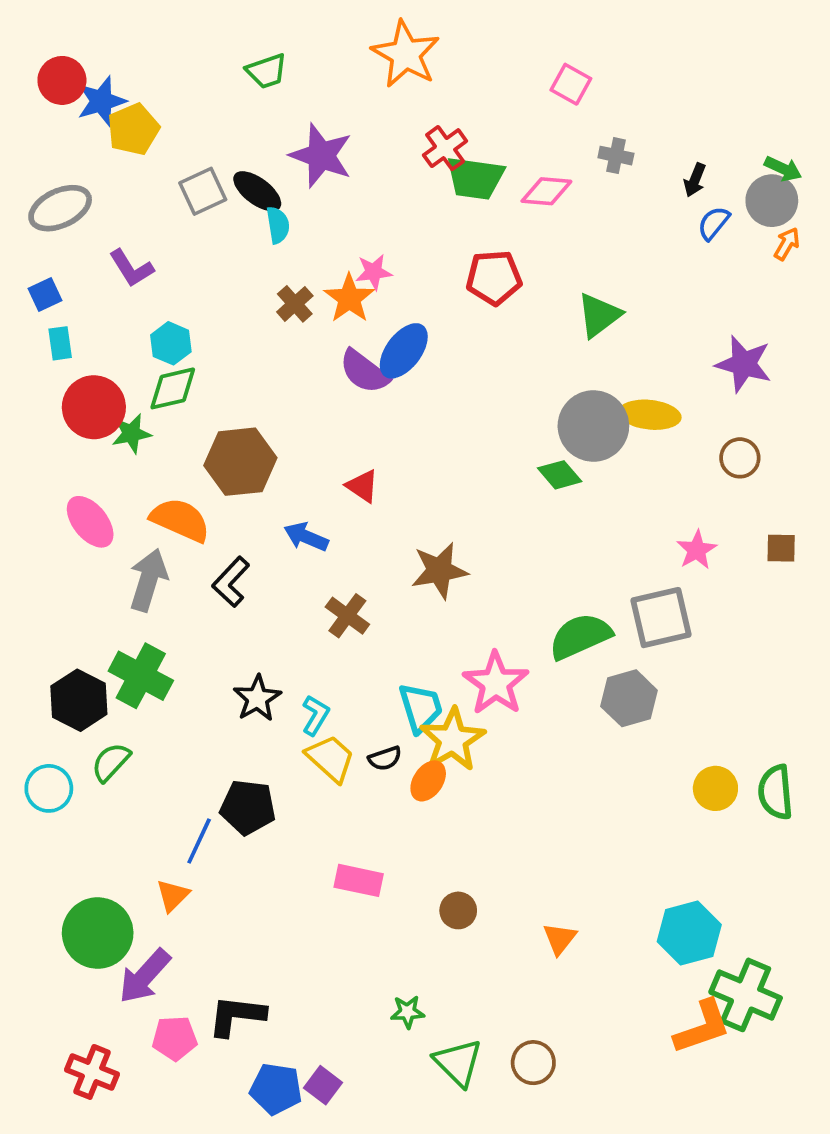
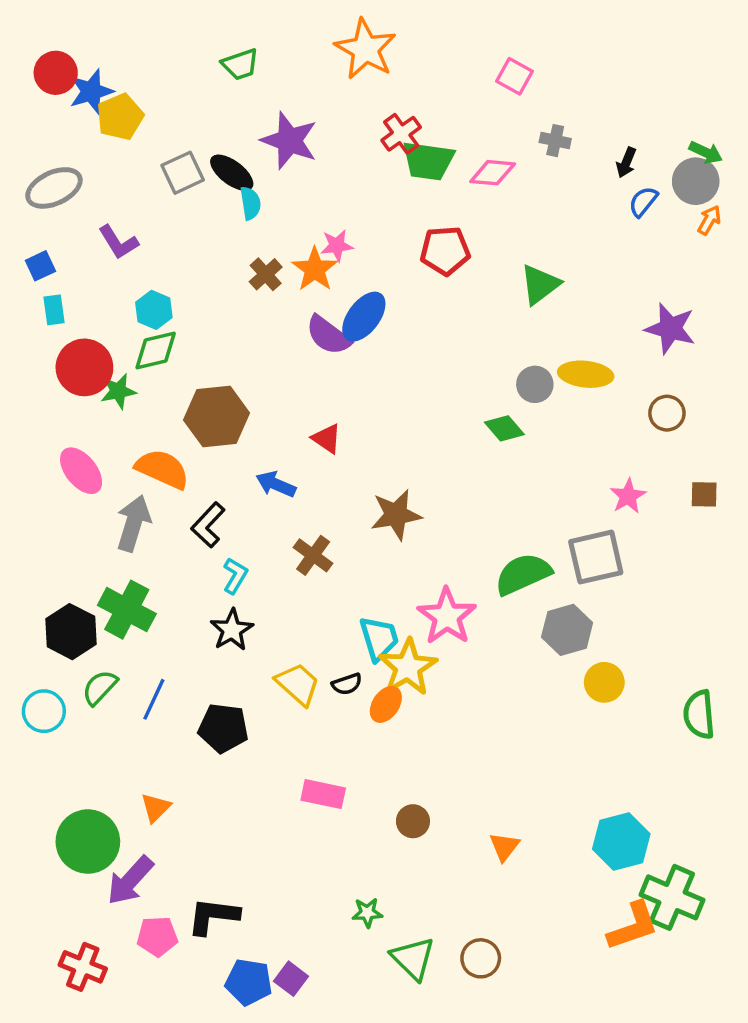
gray circle: (593, 426) -> (535, 384), size x0.6
cyan L-shape: (315, 715) -> (235, 576), moved
yellow circle: (715, 788) -> (604, 682), moved
blue line: (199, 841) -> (154, 699), moved

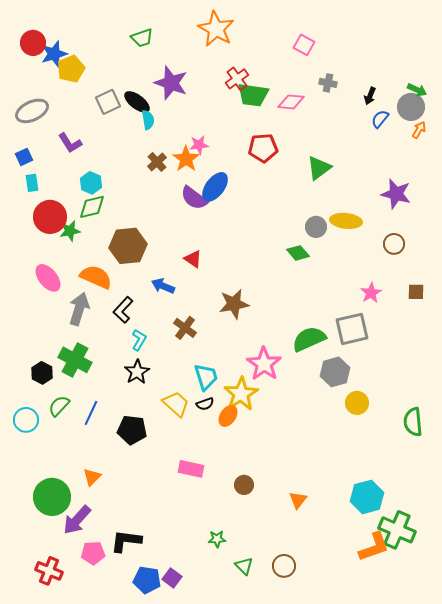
black hexagon: (71, 632) -> (42, 373), size x0.7
cyan trapezoid: (379, 638) -> (206, 377), moved
green triangle: (413, 958) -> (244, 566), size x0.7

